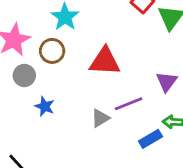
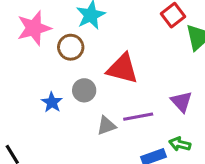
gray circle: (24, 75) -> (84, 90), moved
purple triangle: (167, 82) -> (182, 102), turned -30

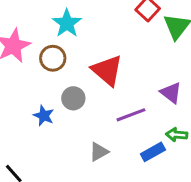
red triangle: (122, 69) -> (107, 70), turned 36
gray triangle: (106, 126) -> (99, 152), moved

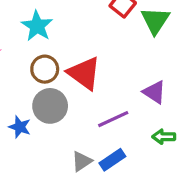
brown circle: (53, 58) -> (45, 69), moved
gray circle: (73, 98) -> (50, 106), size x1.4
blue rectangle: (153, 152) -> (112, 160), moved

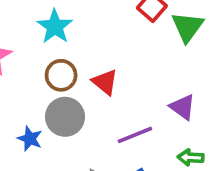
red triangle: (84, 73) -> (105, 82), size x0.7

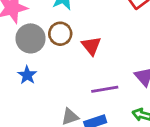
gray circle: (65, 117) -> (31, 38), moved

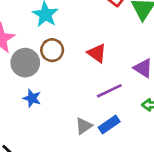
red triangle: (91, 46) -> (97, 53), moved

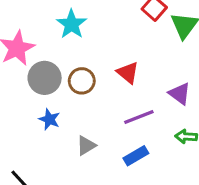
brown circle: (52, 50) -> (82, 81), moved
gray triangle: (84, 126) -> (86, 146), moved

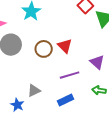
brown circle: (82, 81) -> (44, 49), moved
blue star: (49, 119) -> (17, 105), moved

